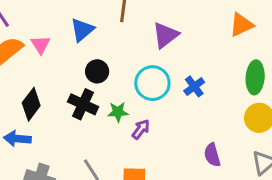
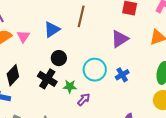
purple triangle: (165, 35) -> (120, 39), moved

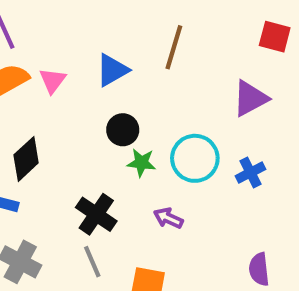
black cross: (47, 79) -> (96, 214), moved
green star: (70, 86) -> (141, 163), moved
purple arrow: (84, 99) -> (168, 218), turned -112

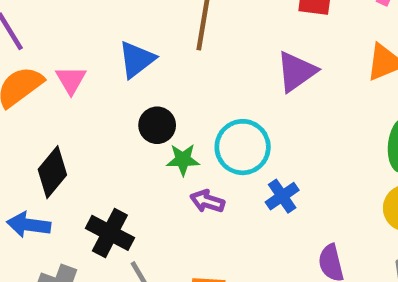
blue cross: (250, 173) -> (282, 196), moved
black cross: (96, 214) -> (110, 233), moved
purple arrow: (168, 218) -> (207, 201), moved

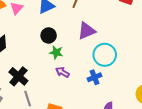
purple triangle: (296, 72) -> (87, 31), moved
cyan circle: (243, 147) -> (105, 55), moved

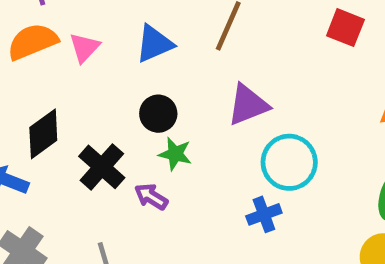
purple arrow: (62, 72) -> (151, 197), moved
black cross: (18, 76) -> (102, 167), moved

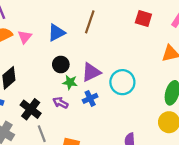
purple triangle: (248, 105) -> (91, 72), moved
black cross: (102, 167) -> (31, 109), moved
blue cross: (264, 214) -> (90, 98), moved

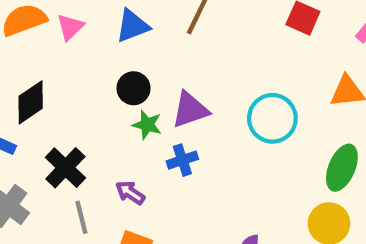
cyan circle: (122, 82) -> (272, 118), moved
purple arrow: (60, 103) -> (130, 193), moved

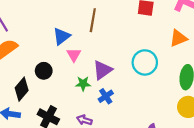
pink triangle: (70, 27) -> (74, 55), moved
black circle: (134, 88) -> (44, 71), moved

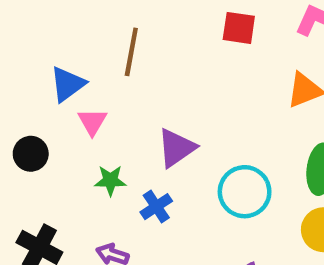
cyan circle: (145, 62) -> (245, 192), moved
purple triangle: (102, 70) -> (176, 148), moved

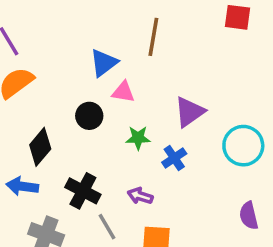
pink triangle: (92, 122) -> (123, 92), turned -50
black circle: (31, 154) -> (89, 116), moved

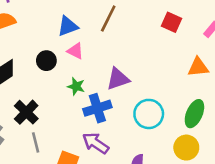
blue cross: (174, 158) -> (97, 108), size x1.5
purple arrow: (140, 196) -> (96, 143), moved, size x1.5

